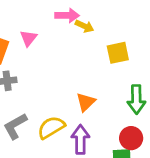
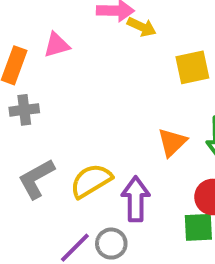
pink triangle: (28, 38) -> (57, 45), turned 36
orange triangle: (86, 102) -> (172, 142), moved

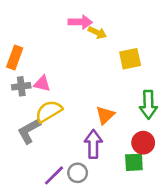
pink triangle: (57, 45) -> (42, 84), moved, turned 30
orange triangle: (172, 142) -> (105, 115), moved
yellow semicircle: (91, 181) -> (49, 111), moved

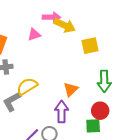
yellow arrow: (97, 33) -> (65, 25), size x1.5
pink triangle: (42, 84) -> (34, 35), moved, turned -32

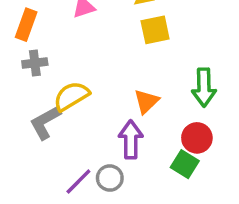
yellow square: (90, 46) -> (155, 30), moved
green square: (93, 126) -> (185, 164), turned 35

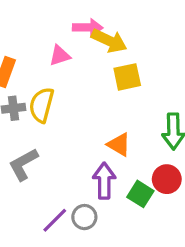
yellow semicircle: (71, 96) -> (42, 105), moved, turned -44
orange triangle: (146, 101) -> (119, 145), turned -45
green square: (185, 164) -> (140, 194), moved

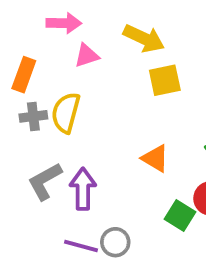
pink arrow: (88, 28) -> (64, 23), moved
purple arrow: (104, 181) -> (83, 189), moved
purple line: (55, 220) -> (81, 246), turned 60

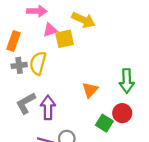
yellow square: (165, 80) -> (65, 39), moved
orange triangle: (155, 158) -> (90, 90), turned 42

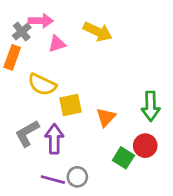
yellow square: (65, 39) -> (71, 105), moved
yellow semicircle: (38, 63) -> (42, 85), turned -80
gray cross: (19, 65) -> (22, 32), moved, turned -32

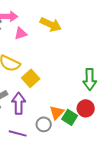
yellow square: (71, 105) -> (31, 78), turned -30
orange triangle: (106, 117) -> (57, 112), moved
gray circle: (77, 177) -> (44, 124), moved

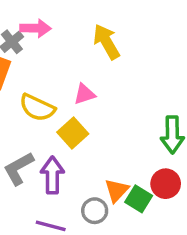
yellow arrow: (51, 24) -> (106, 42), turned -145
pink triangle: (21, 33) -> (85, 94), moved

